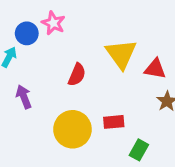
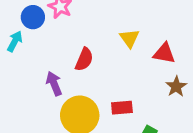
yellow triangle: (121, 54) -> (129, 38), size x0.6
purple arrow: (24, 97) -> (54, 84), moved

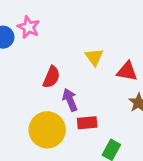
purple arrow: (54, 84) -> (70, 100), moved

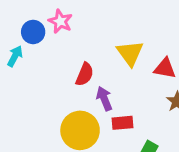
yellow triangle: (94, 57) -> (130, 53), size x1.4

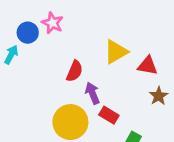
yellow triangle: (130, 53) -> (116, 52), turned 36
red rectangle: (122, 123) -> (109, 115), turned 36

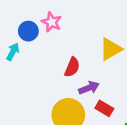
purple arrow: (92, 93) -> (89, 88), turned 90

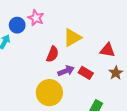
yellow triangle: (111, 49) -> (72, 38), moved
red rectangle: (104, 108) -> (86, 73), moved

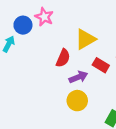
red rectangle: (86, 73) -> (101, 65), moved
yellow circle: (49, 93) -> (77, 101), moved, size x0.7

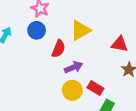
blue circle: (23, 25) -> (37, 30), moved
red rectangle: (101, 65) -> (95, 88), moved

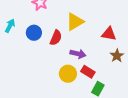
blue circle: (37, 30) -> (34, 33), moved
purple arrow: (73, 67) -> (78, 54), moved, turned 35

